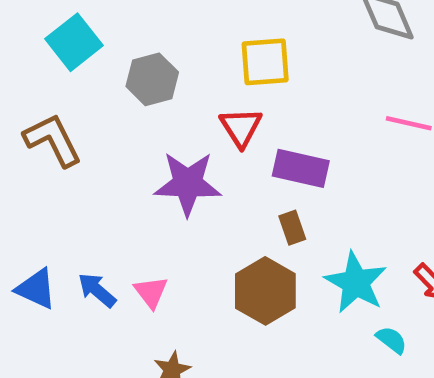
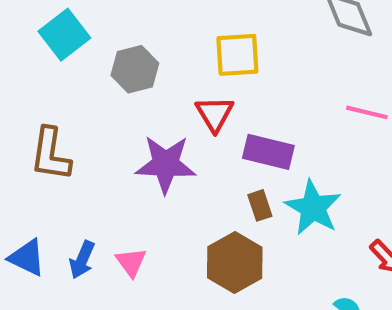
brown L-shape: (53, 140) -> (51, 154), moved, turned -146
cyan star: (356, 283) -> (313, 208), moved
blue arrow: (97, 290) -> (82, 260), turned -108

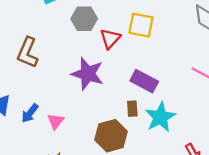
red triangle: (215, 114) -> (110, 39), moved

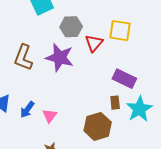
purple star: (88, 74) -> (60, 58), moved

